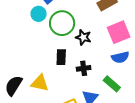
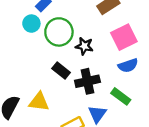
black rectangle: (61, 57) -> (61, 71), turned -49
black cross: (84, 68) -> (87, 81), size x1.5

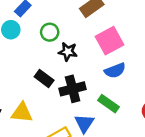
green circle: (59, 32) -> (50, 32), moved, size x0.6

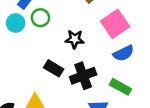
green circle: (50, 32) -> (40, 18), moved

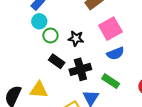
green circle: (40, 18) -> (50, 35), moved
cyan circle: (16, 23) -> (39, 21), moved

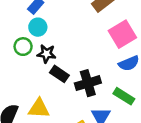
green circle: (50, 35) -> (23, 47), moved
black star: (76, 38) -> (47, 54), moved

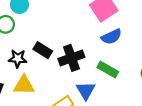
black star: (47, 54) -> (18, 59), moved

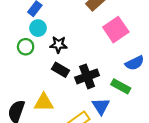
blue semicircle: (111, 37) -> (135, 63), moved
black star: (18, 59) -> (58, 45), moved

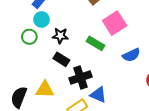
black cross: (87, 76) -> (80, 77), moved
green rectangle: (121, 86) -> (96, 43), moved
blue triangle: (101, 106) -> (98, 95), turned -36

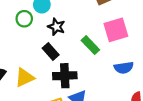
yellow triangle: (45, 90) -> (25, 78), turned -42

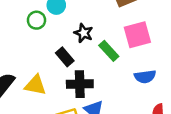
black star: (56, 27) -> (84, 33), moved
yellow triangle: (25, 78) -> (35, 85), turned 35

